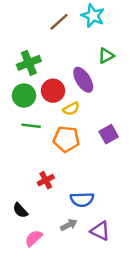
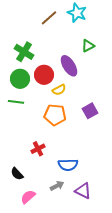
green cross: (29, 63) -> (24, 52), turned -36
green line: (31, 126) -> (16, 102), moved

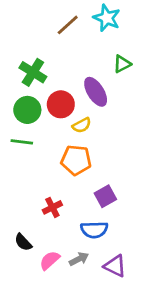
purple square: (90, 111) -> (105, 196), moved
pink semicircle: (28, 197) -> (50, 260), moved

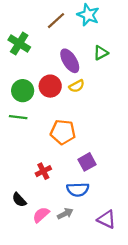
green cross: (33, 72) -> (19, 44), moved
purple ellipse: (96, 92) -> (70, 61), moved
yellow semicircle: (82, 125) -> (77, 86), moved
purple triangle: (115, 266) -> (107, 219), moved

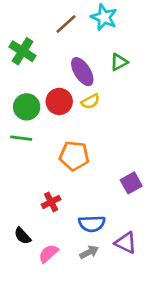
purple square: (87, 162) -> (131, 183), moved
gray arrow: (65, 214) -> (89, 252), moved
purple triangle: (107, 219) -> (126, 243), moved

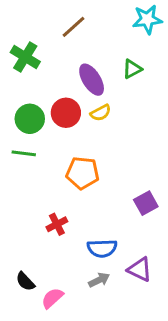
cyan star: (104, 17) -> (147, 19), moved, turned -30
black semicircle: (23, 236) -> (25, 281), moved
pink semicircle: (48, 254) -> (52, 298), moved

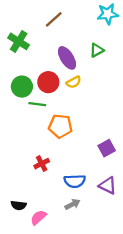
green line: (24, 153) -> (37, 104), moved
purple triangle: (140, 269) -> (108, 186), moved
black semicircle: (25, 281) -> (19, 205), turned -40

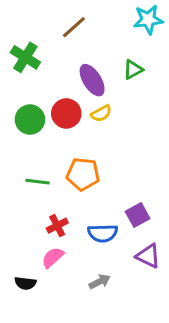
green line: (37, 104) -> (38, 182), moved
purple square: (107, 148) -> (138, 215), moved
blue semicircle: (75, 181) -> (103, 233), moved
pink semicircle: (38, 217) -> (53, 257), moved

